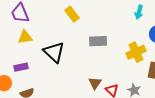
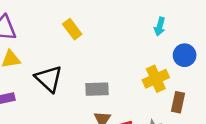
gray rectangle: (98, 41) -> (97, 89), moved

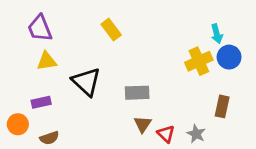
cyan arrow: (160, 26) -> (217, 34), moved, turned -30
yellow cross: (156, 79) -> (199, 61), moved

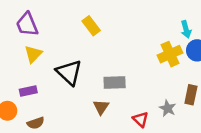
yellow triangle: (47, 61) -> (33, 54), turned -36
brown triangle: (143, 124) -> (101, 107), moved
gray star: (196, 134) -> (168, 108), moved

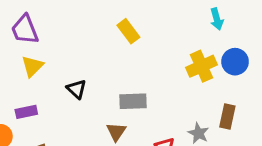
yellow rectangle: (91, 26) -> (128, 31), moved
cyan arrow: (186, 29) -> (217, 19), moved
black triangle: (69, 73) -> (77, 89), size x0.6

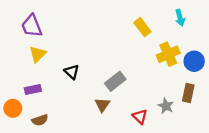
yellow rectangle: (128, 31) -> (142, 27), moved
blue circle: (235, 62) -> (194, 61), moved
gray rectangle: (133, 101) -> (115, 81), turned -36

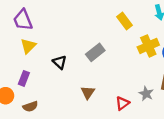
gray rectangle: (115, 81) -> (95, 52), moved
purple rectangle: (33, 89) -> (24, 78), turned -56
red triangle: (140, 117) -> (122, 103), turned 40

